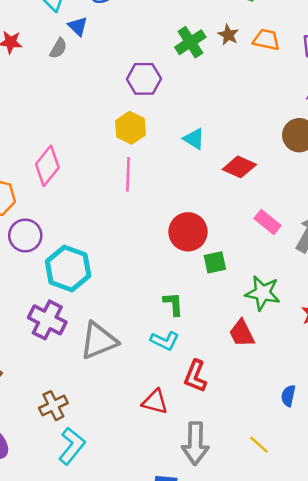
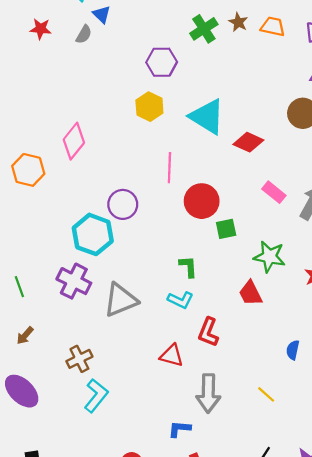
cyan triangle: (194, 139) -> (207, 117), size x1.8
pink line: (128, 174) -> (169, 168), moved
purple circle: (25, 235) -> (123, 204), moved

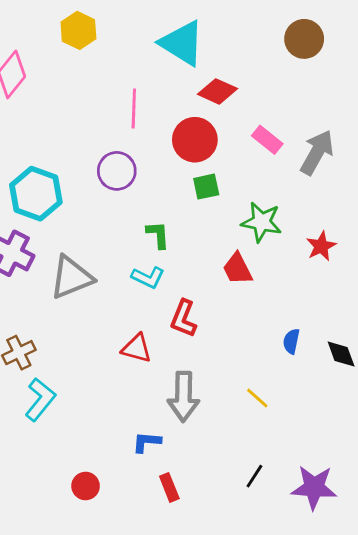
yellow hexagon: (149, 107) -> (78, 30), moved
red diamond: (248, 142) -> (218, 91), moved
red circle: (202, 201) -> (195, 140), moved
purple circle: (123, 204) -> (117, 171), moved

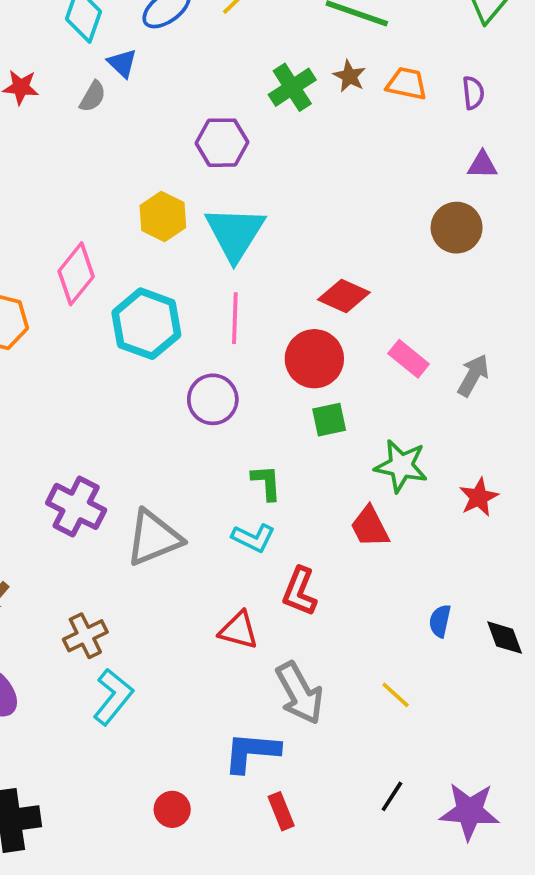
cyan triangle: (182, 43) -> (235, 233), moved, turned 30
gray arrow: (317, 152) -> (473, 375), size x0.7
cyan hexagon: (36, 194) -> (146, 324), moved
gray arrow: (183, 397) -> (300, 693), turned -30
blue L-shape: (147, 442) -> (252, 752), size x1.5

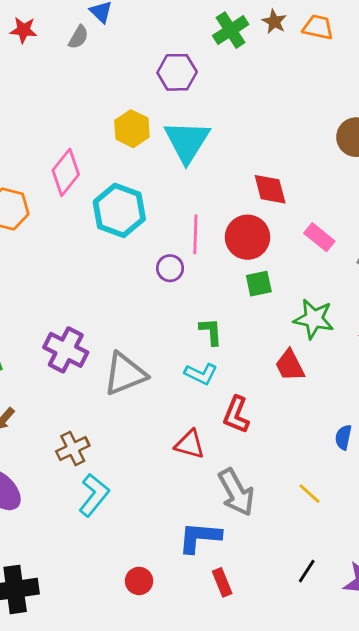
red diamond: (344, 296) -> (270, 189), turned 51
pink line: (235, 318) -> (195, 234), moved
purple circle: (213, 399) -> (170, 268), size x0.7

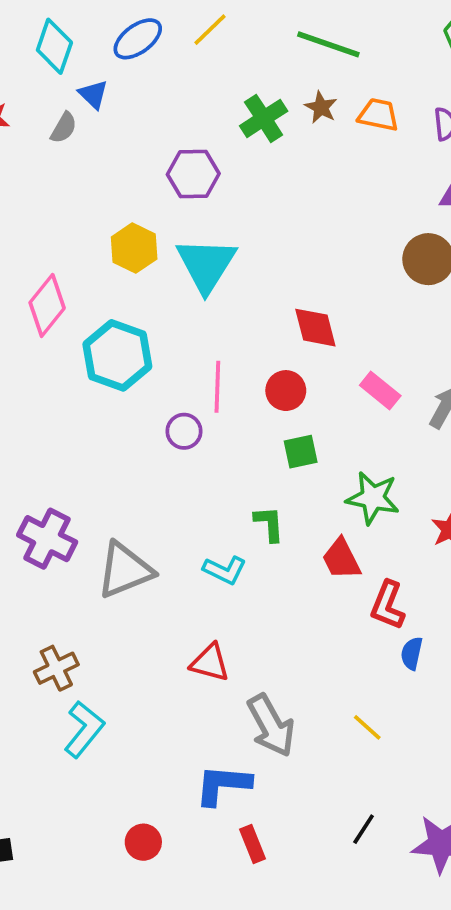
red circle: (248, 237) -> (286, 391), size x0.7
green L-shape: (211, 332) -> (269, 524), moved
red L-shape: (236, 415) -> (388, 605), moved

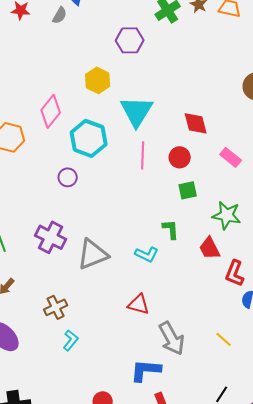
cyan triangle: (206, 265) -> (137, 111), moved
purple circle: (184, 431) -> (68, 177), moved
cyan L-shape: (84, 729) -> (71, 340), size x0.7

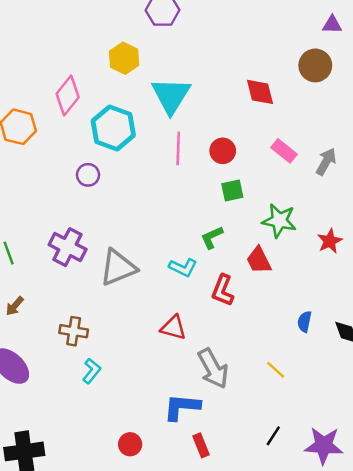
red diamond: (196, 123) -> (260, 92), moved
green L-shape: (171, 229) -> (212, 237), turned -110
red L-shape: (235, 273) -> (223, 290), moved
brown cross: (56, 307) -> (74, 331), turned 35

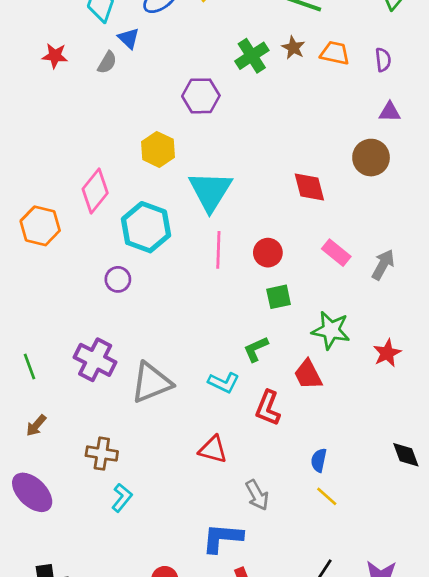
blue semicircle: (304, 322) -> (319, 460), moved
gray arrow: (213, 368) -> (257, 495), size x0.7

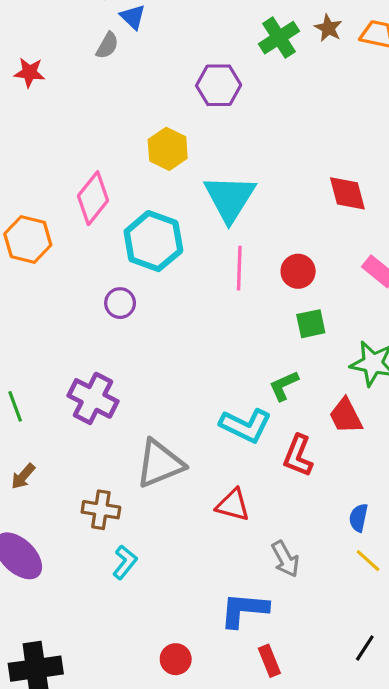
red star: (55, 56) -> (29, 73), moved
gray triangle: (151, 383) -> (160, 464), moved
cyan L-shape: (224, 383) -> (246, 425), size x1.4

